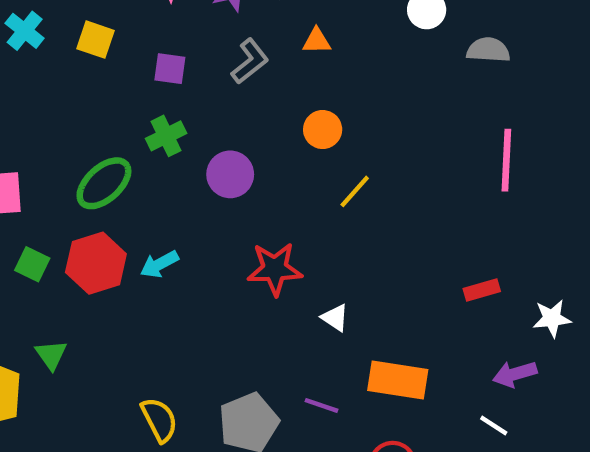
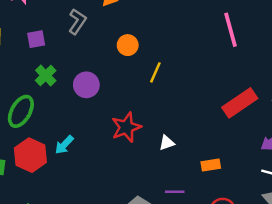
red rectangle: (482, 290) -> (240, 103), size x1.8
white triangle: (335, 318) -> (167, 143), turned -35
orange rectangle: (398, 380) -> (211, 165), size x0.6

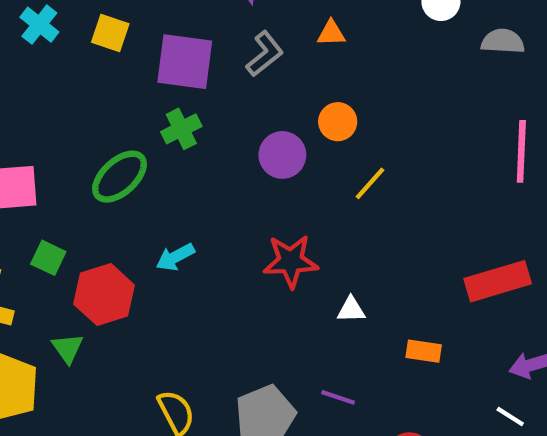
purple square: (36, 39) -> (185, 62), size x1.8
purple circle: (86, 85) -> (282, 155), moved
red hexagon: (30, 155) -> (104, 295), moved
orange rectangle: (211, 165) -> (424, 351), moved

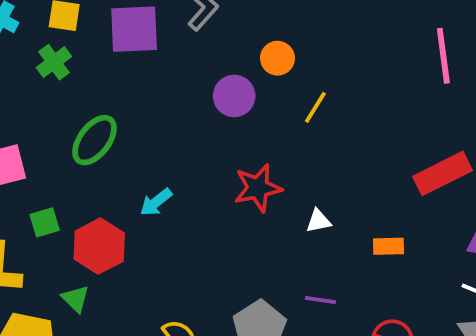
green cross: (181, 129) -> (54, 62), moved
green square: (48, 258) -> (45, 222), turned -32

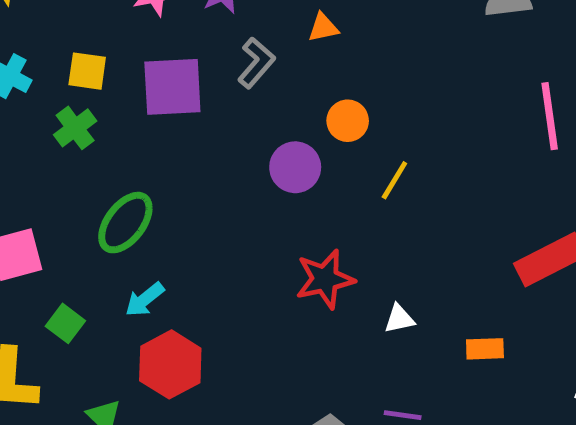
cyan arrow: (156, 202) -> (145, 300), moved
green square: (45, 222) -> (65, 323), turned -36
red hexagon: (99, 246) -> (170, 364), moved

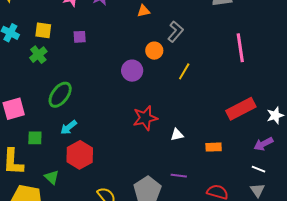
gray L-shape: (256, 63) -> (175, 32), moved
purple square: (172, 87) -> (80, 37), size x0.5
yellow line: (394, 180) -> (184, 71), moved
green square: (65, 323) -> (35, 138), turned -35

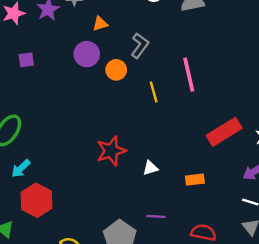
pink line: (240, 48) -> (189, 75), moved
purple circle: (132, 71) -> (87, 54), moved
yellow line: (184, 71) -> (154, 92), turned -42

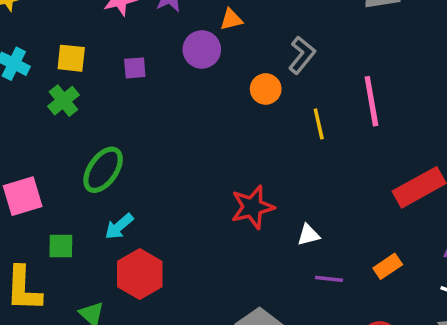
orange triangle: (100, 24) -> (231, 20), moved
purple circle: (87, 54) -> (202, 49), moved
orange rectangle: (195, 180) -> (388, 266), moved, turned -30
purple line: (156, 216) -> (329, 279), moved

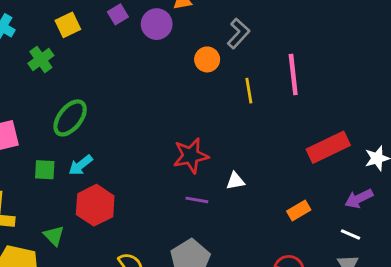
yellow square: (71, 58) -> (68, 25), moved, turned -35
purple square: (135, 68) -> (118, 14), moved, turned -30
green square: (61, 246) -> (45, 170), moved
purple line: (329, 279) -> (197, 200), moved

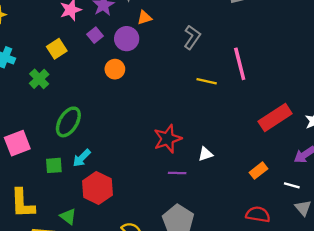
orange circle: (207, 59) -> (115, 69), moved
yellow line: (249, 91) -> (207, 81), turned -60
white line: (351, 234) -> (292, 185), moved

